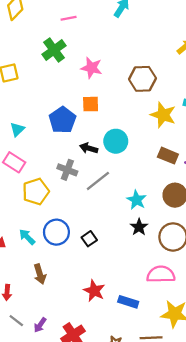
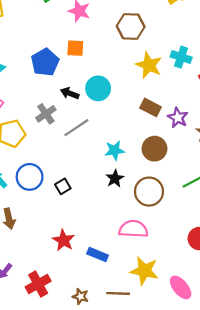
gray cross: (67, 170) -> (46, 114), turned 30
cyan star: (137, 200) -> (115, 150), turned 30

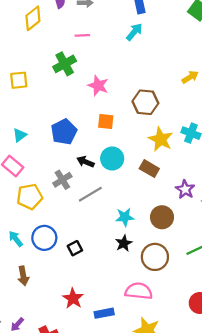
orange square: (75, 48) -> (106, 122), moved
brown rectangle: (150, 107) -> (149, 169), moved
blue rectangle: (98, 254) -> (104, 313), turned -36

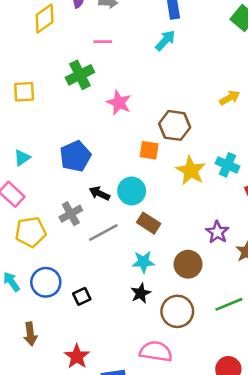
orange square: (106, 122) -> (149, 150), moved
brown rectangle: (149, 169) -> (149, 223), moved
brown arrow: (23, 276) -> (30, 334), moved

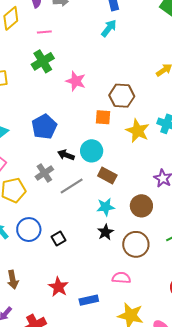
pink line: (103, 42) -> (44, 32), moved
brown arrow: (30, 334) -> (13, 280), moved
pink semicircle: (156, 351) -> (121, 278), size x0.7

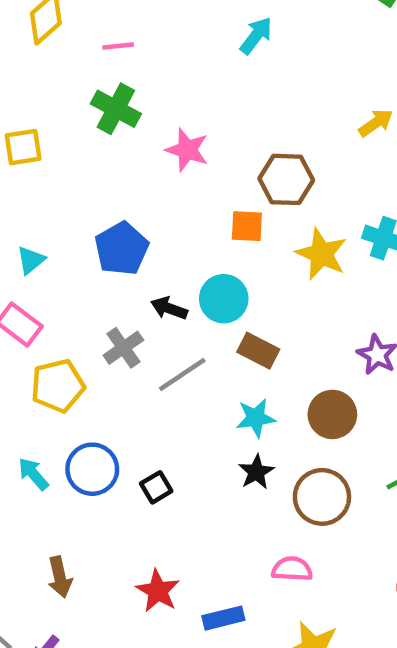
green cross: (43, 61) -> (116, 109), turned -30

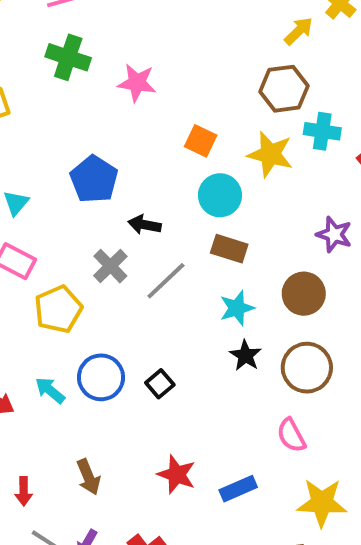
brown hexagon: (286, 179) -> (284, 89), moved
orange square: (247, 226) -> (201, 141), turned 32
cyan circle: (224, 299) -> (220, 195), moved
pink semicircle: (292, 569) -> (291, 435), turned -112

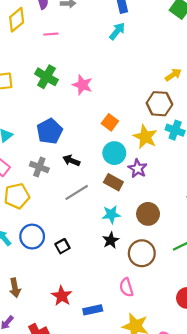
green cross: (68, 57) -> (46, 77), moved
purple star: (334, 234) -> (138, 168), moved
gray cross: (110, 266) -> (39, 167), moved, turned -36

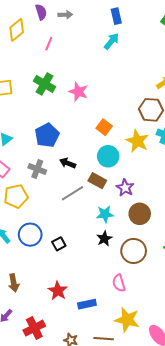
pink line: (51, 34) -> (49, 44), turned -64
purple star: (138, 168) -> (125, 188), moved
brown rectangle: (113, 182) -> (97, 181), moved

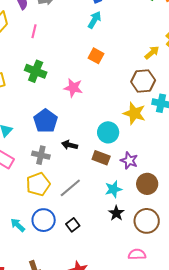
pink star: (78, 92) -> (73, 88), moved
orange square: (104, 127) -> (96, 56), moved
gray line: (72, 193) -> (70, 188), moved
yellow pentagon: (16, 196) -> (38, 184), moved
pink semicircle: (119, 283) -> (137, 254), turned 114

